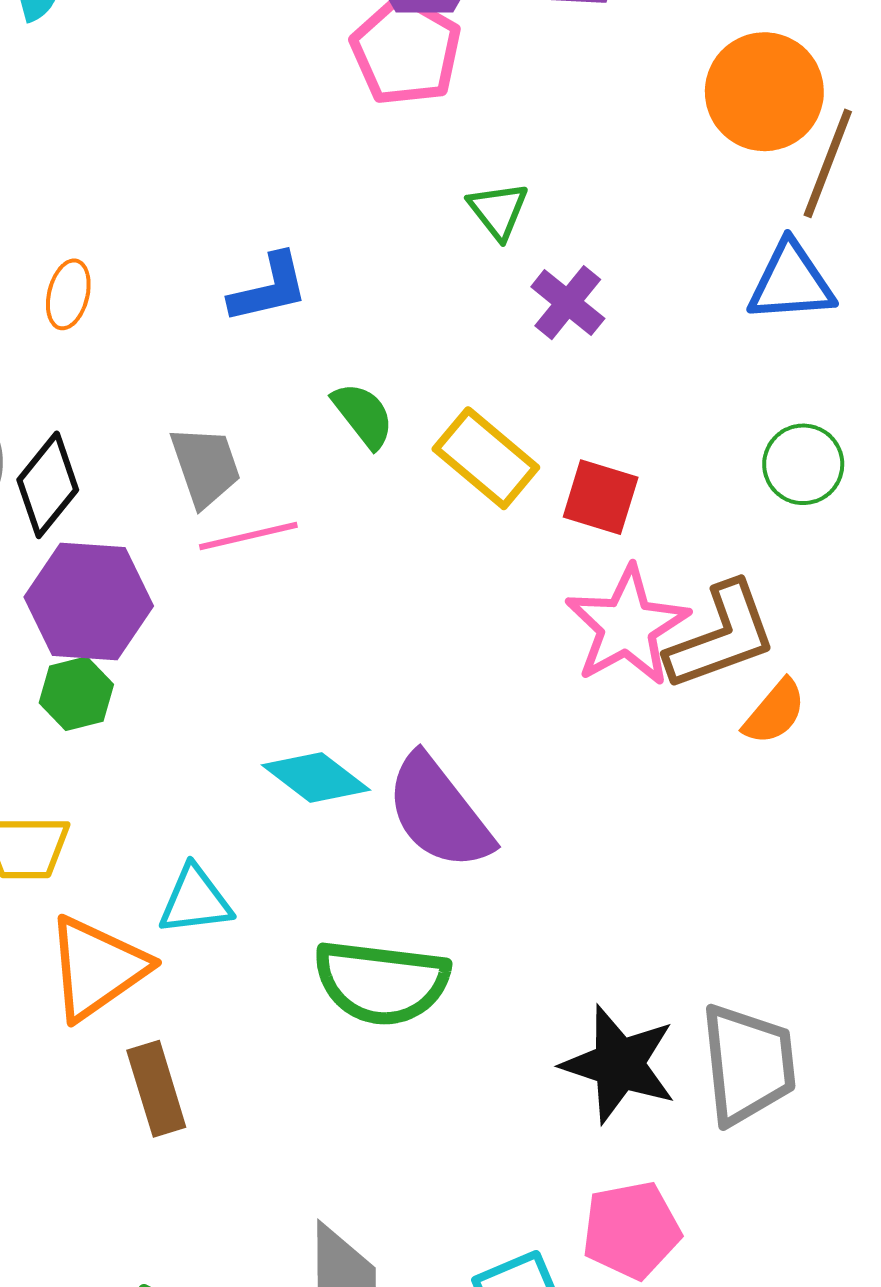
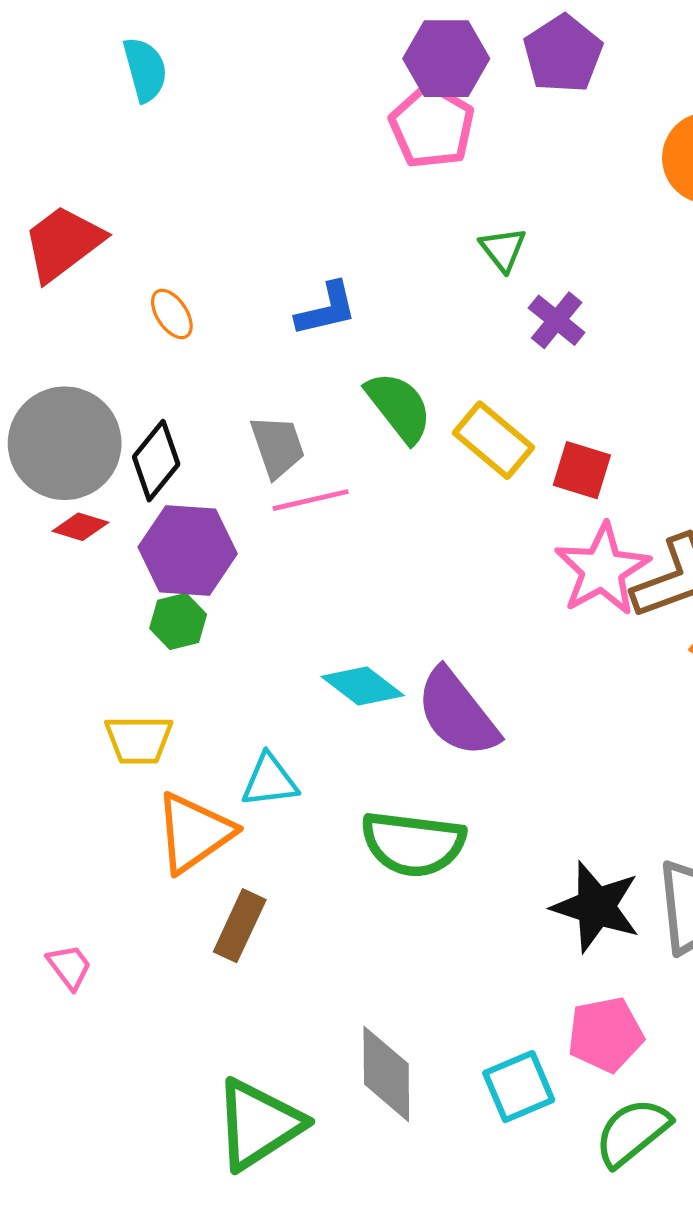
orange ellipse: (68, 294) -> (172, 314), turned -48
green semicircle: (363, 415) -> (399, 407), size x1.4
brown rectangle: (156, 1089) -> (240, 926), turned 42

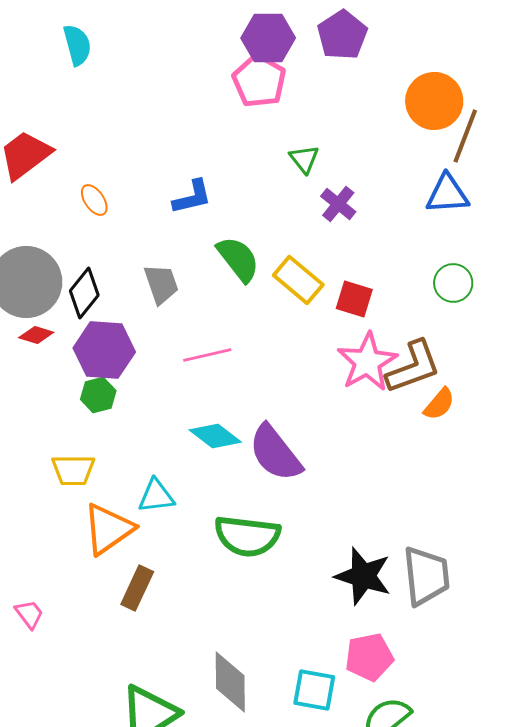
pink line: (311, 500) -> (207, 355), moved
cyan square: (519, 1087) -> (314, 690), turned 33

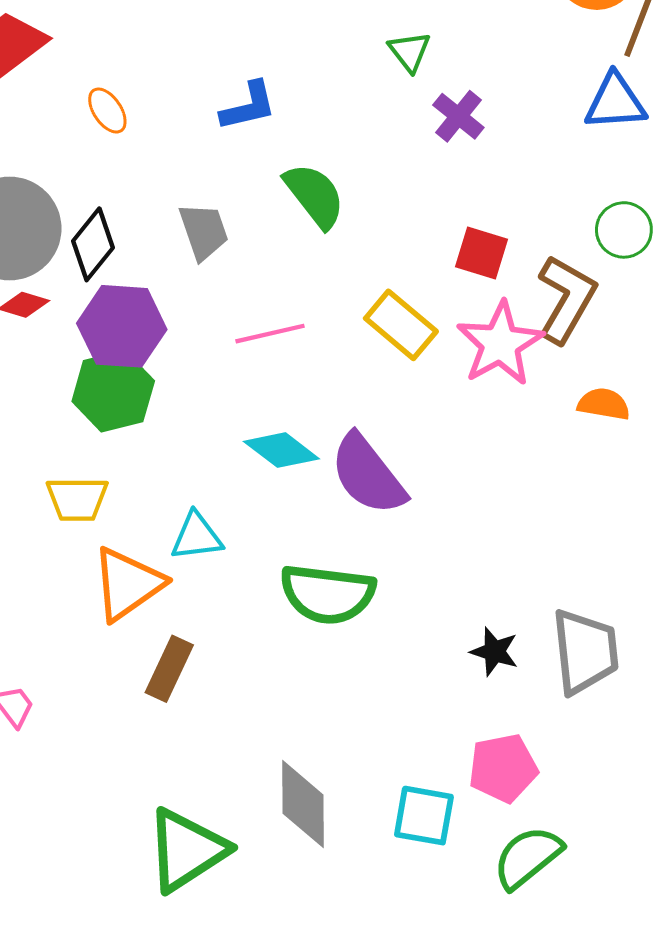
yellow rectangle: (298, 280) -> (401, 325), moved
brown L-shape: (413, 367) -> (566, 299), moved, turned -40
green hexagon: (98, 395) -> (113, 391), size x1.6
orange semicircle: (439, 404) -> (604, 404), turned -120
black star: (363, 576) -> (494, 652), size x0.6

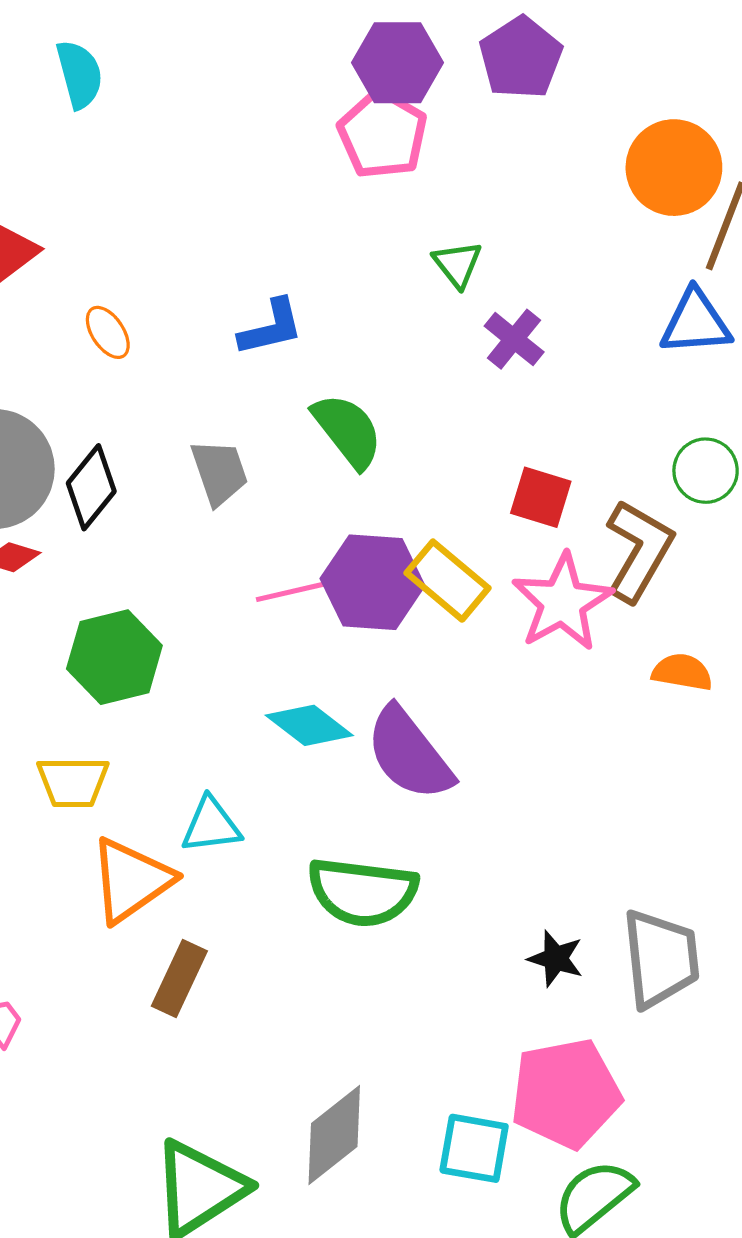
purple hexagon: (122, 326) -> (373, 582), moved
pink pentagon: (503, 768) -> (566, 1093), size x1.4
gray diamond: (303, 804) -> (334, 1135), turned 52

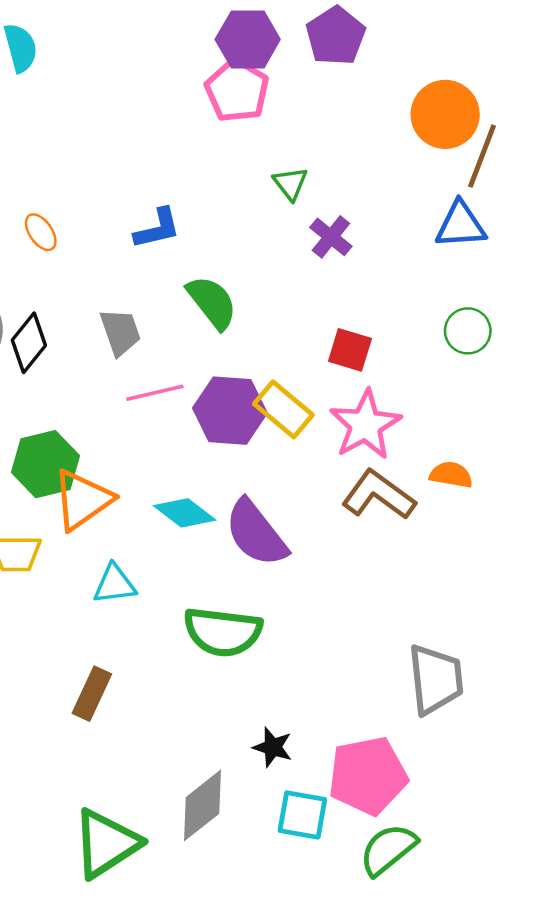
brown L-shape: (639, 551) -> (379, 495), moved, turned -84
pink line: (296, 591) -> (155, 393), moved
orange triangle: (131, 880) -> (82, 500), moved
black star: (556, 958) -> (273, 747), moved

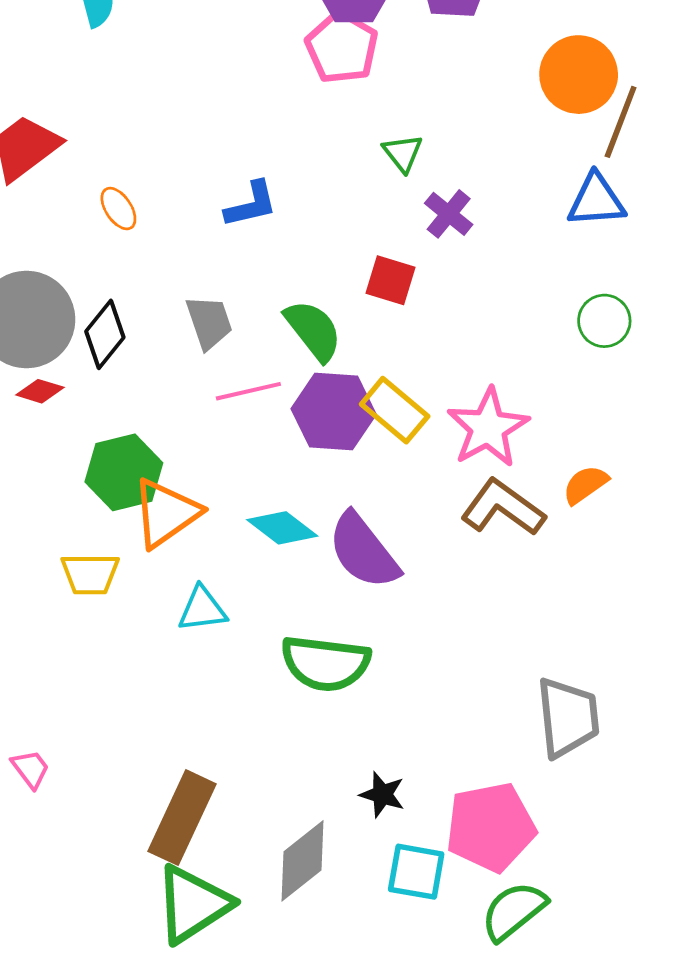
green semicircle: (212, 302) -> (313, 330), moved
red square: (350, 350) -> (390, 280), moved
orange semicircle: (451, 475) -> (585, 485), turned -45
brown rectangle: (92, 694) -> (182, 818), moved, size x1.5

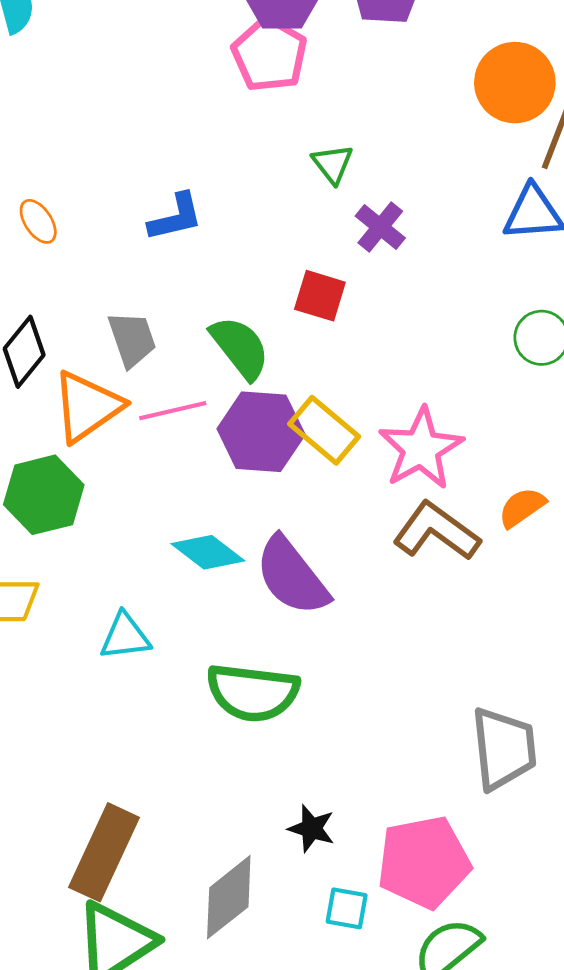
orange triangle: (166, 513) -> (87, 406), moved
cyan square: (416, 872) -> (347, 908), size x0.7

